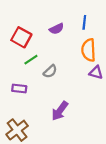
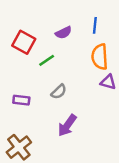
green line: (31, 60) -> (47, 60), moved
gray semicircle: (50, 71) -> (59, 92), moved

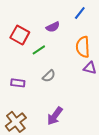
blue line: (95, 25) -> (80, 13), moved, turned 32
purple arrow: (67, 125) -> (55, 116), moved

